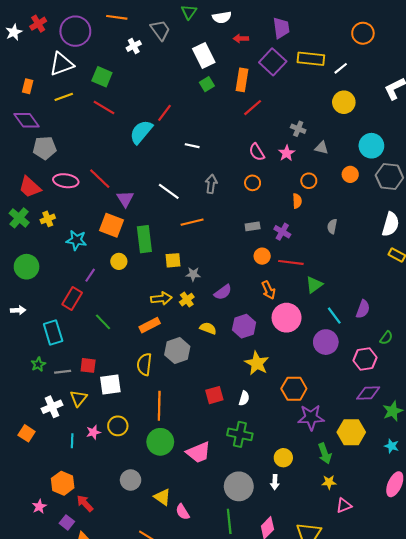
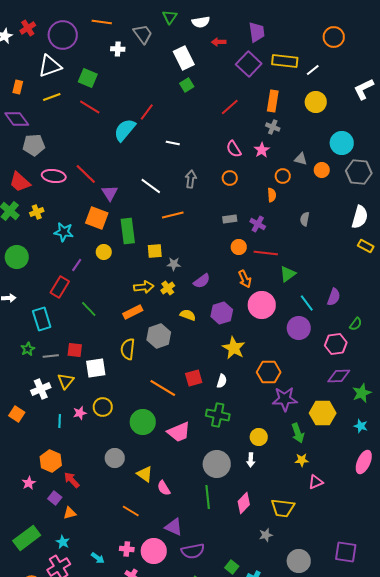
white cross: (134, 46) -> (118, 49), turned 32
orange rectangle: (242, 80) -> (273, 101), moved
gray triangle: (322, 148) -> (301, 159), moved
orange line: (159, 406) -> (163, 388), moved, turned -60

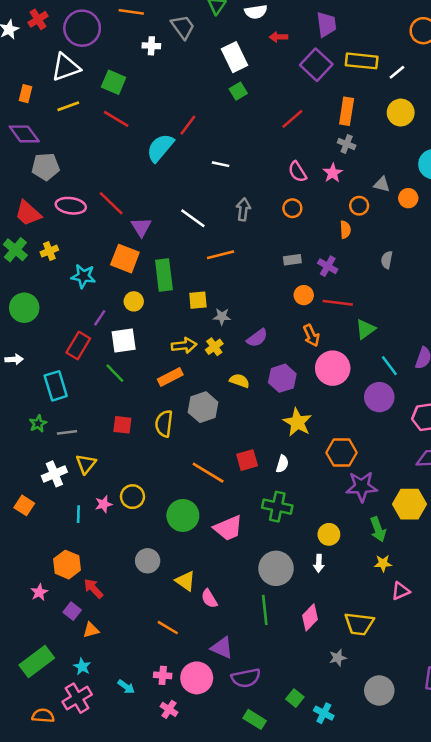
red square: (75, 350) -> (122, 425), moved
white square: (96, 368) -> (124, 340), moved

